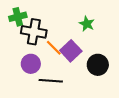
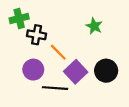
black cross: (34, 32) -> (37, 35), size x0.7
purple square: (71, 51) -> (76, 72), moved

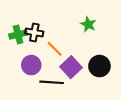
green cross: (19, 18) -> (18, 35), moved

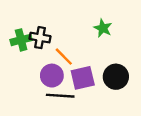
purple circle: (31, 65) -> (52, 76), moved
purple square: (71, 67) -> (83, 78), turned 30

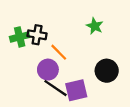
purple square: (83, 78) -> (76, 90), moved
black line: (60, 96) -> (56, 88), turned 30

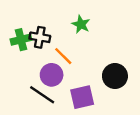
green star: (95, 26) -> (81, 24), moved
black line: (56, 88) -> (42, 95), moved

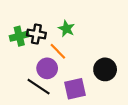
green star: (81, 24) -> (66, 29), moved

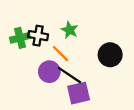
black circle: (105, 69) -> (110, 55), moved
black line: (39, 87) -> (70, 75), moved

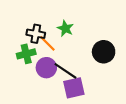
green cross: (20, 38) -> (26, 54), moved
orange line: (61, 54) -> (47, 43), moved

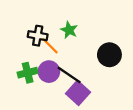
green cross: (26, 54) -> (28, 73), moved
purple square: (74, 88) -> (78, 93), turned -35

